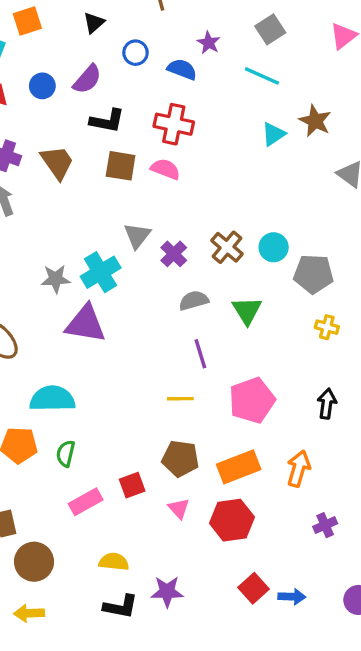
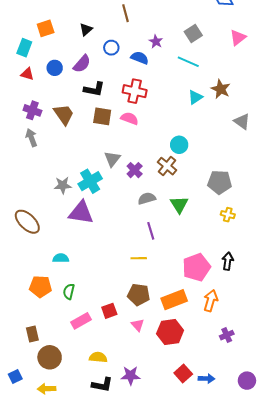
cyan circle: (274, 247) -> (179, 145), moved
cyan semicircle: (52, 399) -> (61, 258), size x0.6
pink pentagon: (252, 400) -> (196, 267), moved

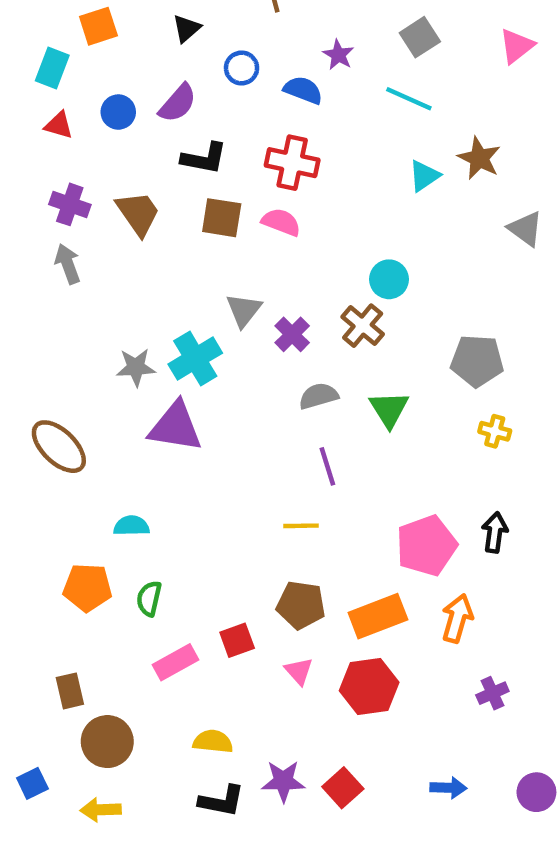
red square: (183, 374) -> (343, 788), moved

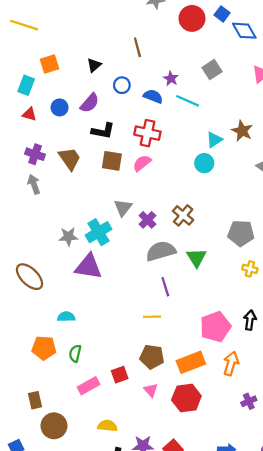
cyan line: (409, 99) -> (188, 101), moved
pink semicircle: (281, 222) -> (142, 163), turned -60
cyan circle: (389, 279) -> (204, 163), moved
gray semicircle: (319, 396) -> (161, 251), size x1.5

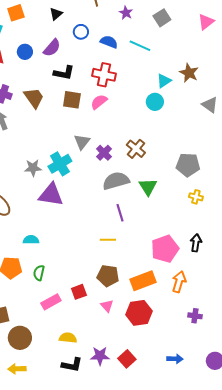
purple star: (171, 79) -> (126, 13), moved
purple cross: (249, 401) -> (195, 316), turned 32

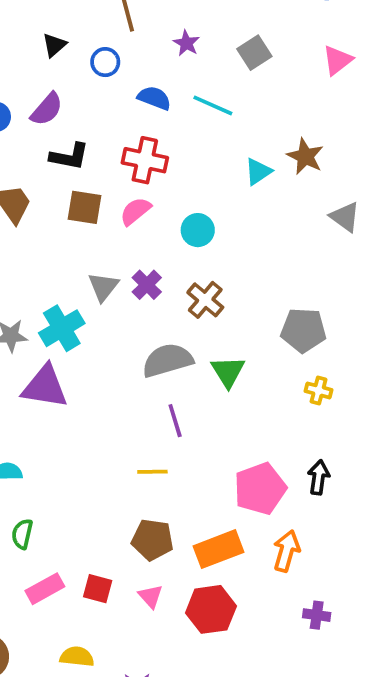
blue circle: (81, 32) -> (105, 62), moved
cyan circle: (155, 102) -> (198, 230), moved
purple cross: (104, 153) -> (147, 285), moved
red square: (79, 292) -> (98, 589), moved, turned 35

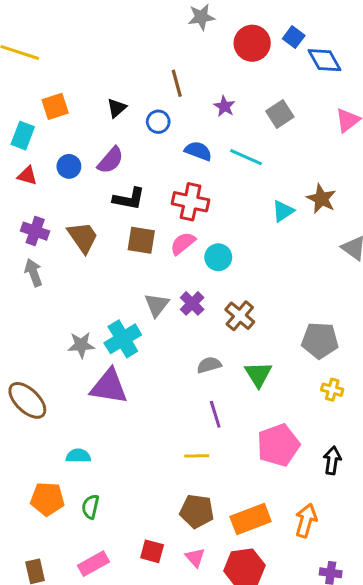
cyan circle: (198, 230) -> (218, 257), moved
gray semicircle: (168, 360) -> (209, 365), size x0.6
pink pentagon: (260, 489) -> (278, 445), moved
pink rectangle: (45, 589) -> (94, 564), moved

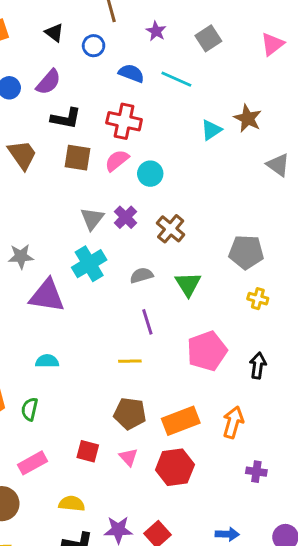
black triangle: (117, 108) -> (54, 33), turned -42
cyan cross: (123, 339) -> (89, 264), moved
cyan semicircle: (78, 456) -> (47, 361), moved

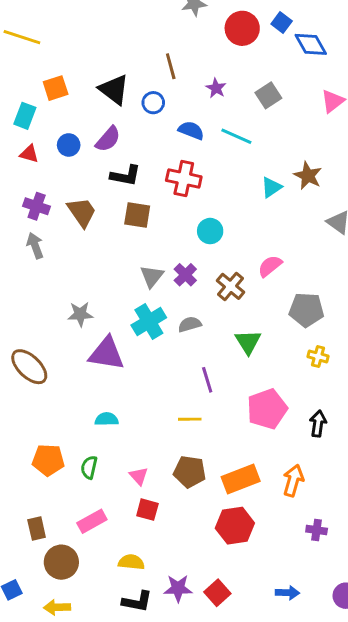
black triangle: (54, 33) -> (114, 90), size x1.6
pink semicircle: (117, 161) -> (270, 266), moved
gray semicircle: (142, 275) -> (190, 324), moved
pink triangle: (128, 457) -> (139, 476), moved

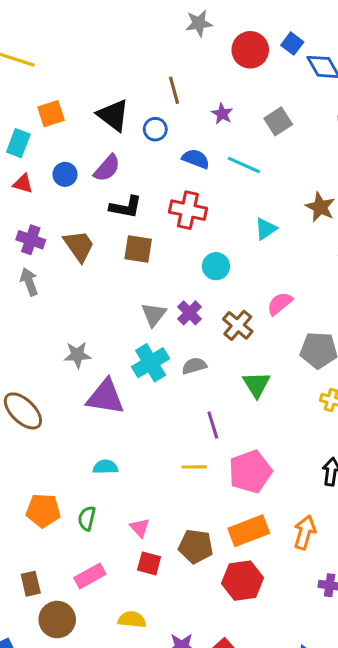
cyan triangle: (271, 187) -> (266, 229), moved
pink pentagon: (267, 409) -> (250, 472), moved
brown pentagon: (190, 472) -> (196, 546), moved

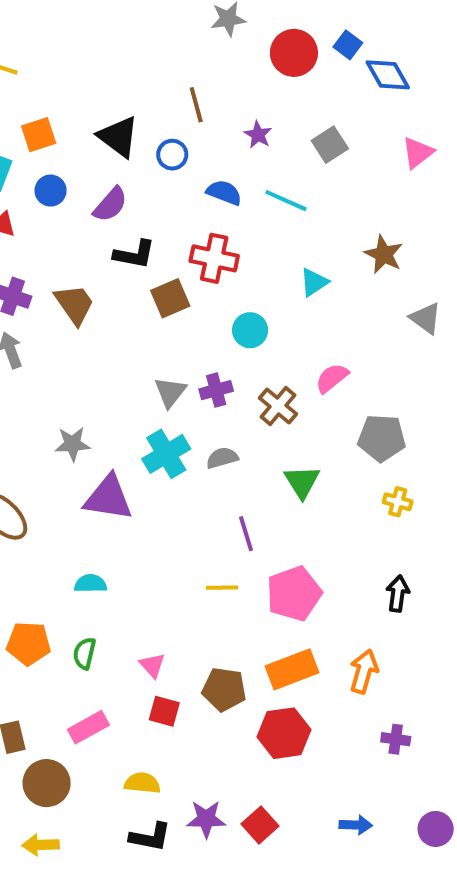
blue circle: (65, 174) -> (51, 191), moved
brown square: (138, 249) -> (170, 298), moved, turned -32
purple cross: (190, 313) -> (216, 390), turned 30
cyan semicircle: (105, 467) -> (90, 584), moved

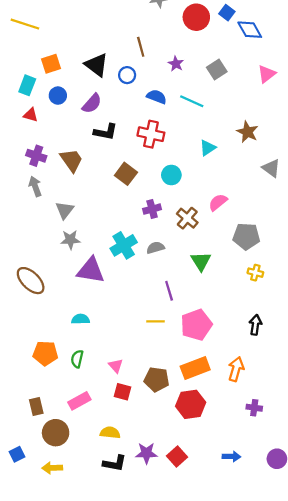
brown square: (170, 298) -> (126, 174), moved, turned -30
gray triangle: (170, 392) -> (65, 210), moved

